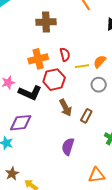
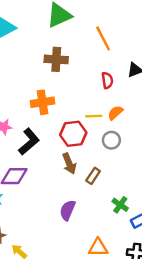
red semicircle: (65, 55) -> (107, 80), moved
red hexagon: (54, 80) -> (73, 134), moved
black L-shape: (30, 93) -> (29, 142), turned -70

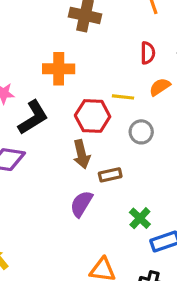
orange semicircle: (115, 113) -> (160, 87), moved
brown rectangle: (93, 176) -> (110, 175), turned 35
purple semicircle: (68, 210) -> (81, 204), moved

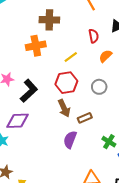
orange cross: (59, 69) -> (36, 46), moved
yellow line: (123, 97) -> (71, 57), moved, turned -32

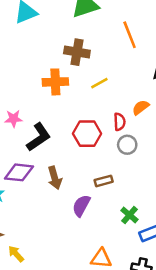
red semicircle: (94, 36) -> (120, 122), moved
yellow line: (71, 57) -> (99, 83), moved
brown arrow: (64, 108) -> (55, 178), moved

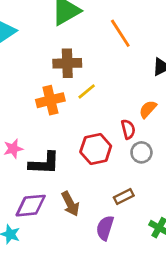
yellow line: (99, 83) -> (87, 91), moved
black L-shape: (39, 137) -> (44, 163), turned 48

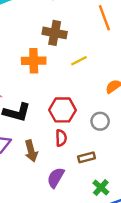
yellow line: (87, 91) -> (79, 61), moved
red semicircle: (128, 129) -> (61, 138), moved
brown rectangle: (124, 196) -> (87, 157), moved

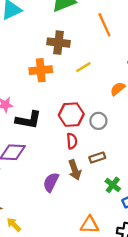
gray circle: (100, 121) -> (98, 121), moved
brown arrow: (31, 151) -> (75, 170), moved
purple semicircle: (56, 178) -> (51, 182), moved

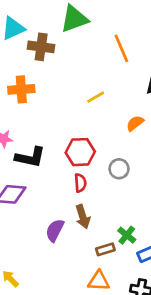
brown cross: (59, 43) -> (41, 47), moved
orange cross: (41, 70) -> (21, 89), moved
gray circle: (98, 121) -> (119, 169), moved
brown rectangle: (97, 158) -> (105, 249), moved

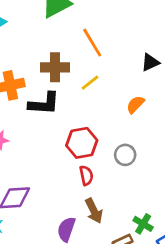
brown cross: (41, 47) -> (55, 67), moved
orange line: (121, 48) -> (92, 43), moved
black L-shape: (30, 157) -> (44, 104), moved

